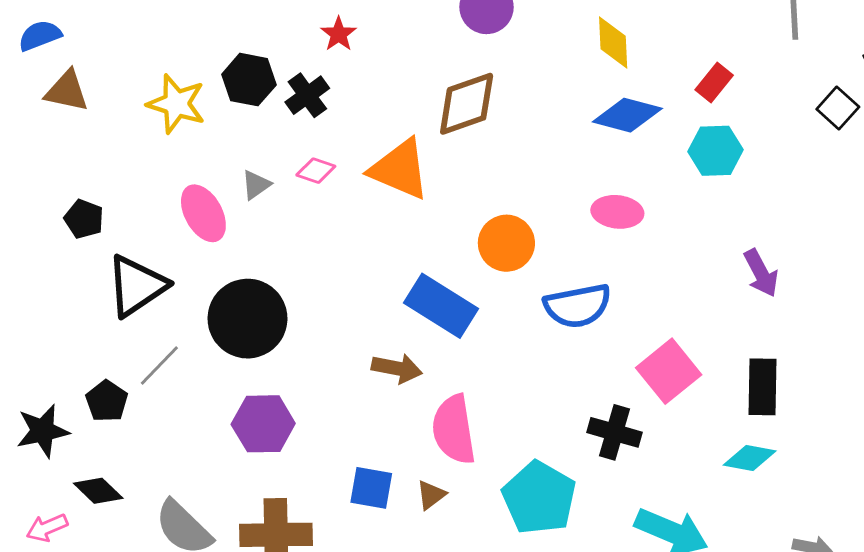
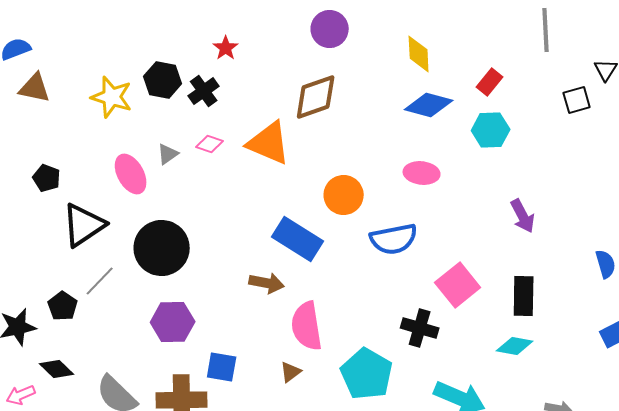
black square: (838, 108) -> (577, 100), turned 32
blue square: (371, 488) -> (222, 367), moved

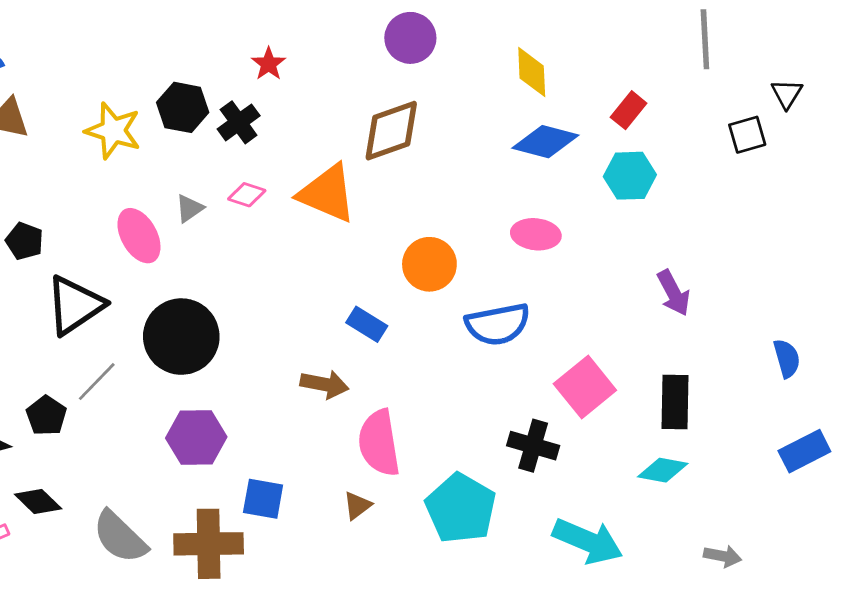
blue rectangle: (298, 239) -> (367, 324), size x0.6

